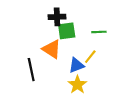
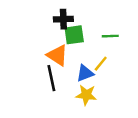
black line: (31, 70) -> (51, 78), moved
yellow star: (77, 85) -> (86, 95), turned -30

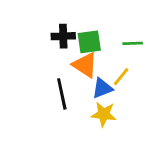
black cross: (63, 19) -> (63, 36), moved
orange triangle: (57, 55) -> (85, 65), moved

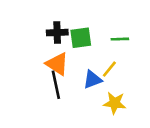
orange triangle: (85, 65) -> (57, 64), moved
yellow star: (104, 114) -> (115, 103), moved

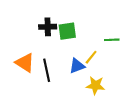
green line: (120, 39) -> (112, 40), moved
orange triangle: (57, 64) -> (25, 63), moved

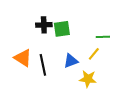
yellow line: (91, 57) -> (94, 54), moved

